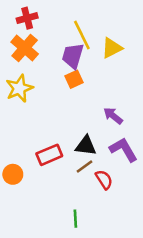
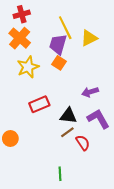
orange square: (74, 79) -> (59, 63), turned -32
yellow star: (19, 88) -> (28, 67), moved
purple arrow: (113, 116) -> (90, 92), turned -56
red rectangle: (49, 155) -> (39, 104), moved

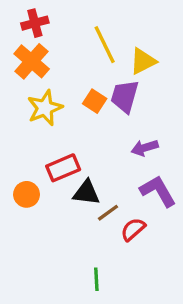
purple trapezoid: (58, 44) -> (125, 96), moved
black triangle: (68, 116) -> (86, 193), moved
orange circle: (10, 138) -> (27, 194), moved
red semicircle: (83, 143) -> (133, 229), turned -98

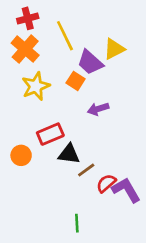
yellow line: (105, 45) -> (65, 36), moved
purple trapezoid: (125, 96) -> (90, 62), moved, turned -64
purple arrow: (145, 148) -> (98, 109), moved
purple L-shape: (158, 191) -> (126, 190), moved

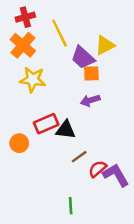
orange square: (76, 81) -> (91, 73), moved, turned -35
yellow star: (36, 86) -> (33, 80), turned 30
black triangle: (69, 154) -> (66, 130), moved

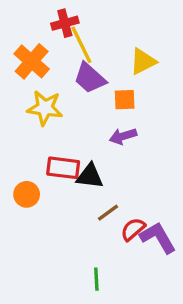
red cross: (25, 17) -> (65, 23), moved
purple trapezoid: (83, 58) -> (90, 78), moved
red rectangle: (46, 124) -> (63, 168), turned 30

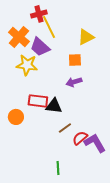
purple trapezoid: (90, 78) -> (40, 47), moved

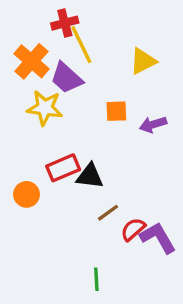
orange square: (75, 60) -> (116, 111), moved
purple arrow: (74, 82) -> (153, 125), moved
red rectangle: (38, 101) -> (63, 168), turned -30

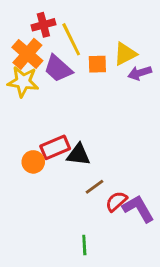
red cross: (65, 23) -> (43, 25), moved
yellow star: (45, 108) -> (23, 82), moved
orange square: (116, 111) -> (97, 64), moved
purple arrow: (153, 125) -> (140, 73), moved
orange circle: (27, 194) -> (33, 162), moved

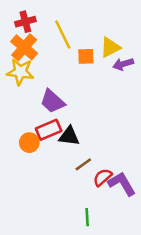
red cross: (43, 25) -> (25, 22), moved
purple trapezoid: (58, 69) -> (52, 101), moved
green line: (84, 245) -> (87, 217), moved

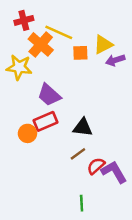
yellow line: (63, 35) -> (59, 32), turned -40
orange cross: (24, 47) -> (41, 44), moved
black triangle: (69, 136) -> (83, 127), moved

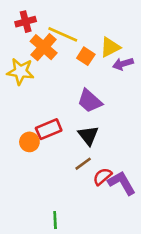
orange square: (80, 53) -> (86, 56), turned 35
purple trapezoid: (49, 95) -> (90, 101), moved
black triangle: (83, 127) -> (88, 136), turned 45
green line: (82, 203) -> (55, 220), moved

